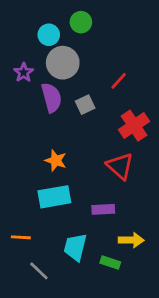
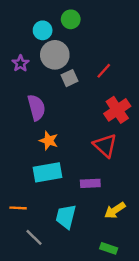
purple semicircle: (52, 98) -> (36, 107), moved
gray square: (85, 105) -> (70, 78), moved
yellow arrow: (131, 240) -> (115, 210), turned 145
green rectangle: (110, 262) -> (109, 248), moved

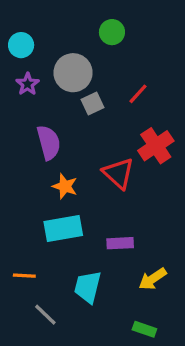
green circle: (71, 19) -> (112, 32), moved
cyan circle: (43, 30) -> (21, 45), moved
red triangle: (105, 145) -> (118, 173), moved

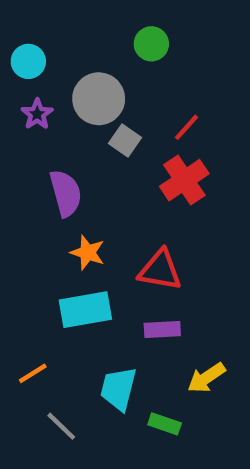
gray square: (92, 104) -> (125, 141), turned -30
red cross: (156, 146) -> (184, 180), moved
red triangle: (118, 173) -> (160, 270), moved, turned -32
orange line: (24, 276) -> (33, 373), turned -35
green rectangle: (144, 329) -> (165, 424), moved

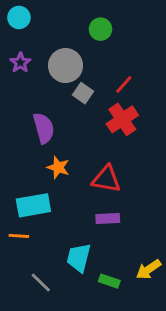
cyan circle: (28, 61) -> (19, 17), moved
purple star: (37, 114) -> (20, 63), moved
cyan rectangle: (85, 310) -> (33, 205), moved
orange line: (33, 373) -> (19, 236), moved, turned 36
yellow arrow: (206, 378) -> (149, 269), moved

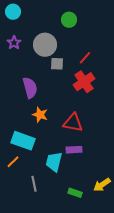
gray square: (83, 93) -> (57, 64), turned -32
cyan rectangle: (33, 205) -> (23, 141), turned 30
orange line: (19, 236) -> (13, 162), turned -48
cyan trapezoid: (79, 258) -> (54, 162), moved
gray line: (41, 283) -> (34, 184), moved, turned 35

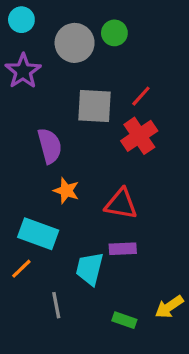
purple star: (14, 43) -> (23, 71), size x1.5
gray circle: (45, 45) -> (75, 43), moved
gray square: (57, 64) -> (94, 106), size x1.6

